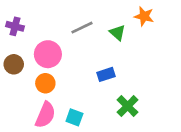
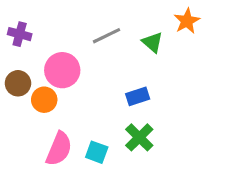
orange star: (144, 16) -> (187, 21), turned 30
orange circle: (45, 83) -> (44, 100), moved
green cross: (128, 106) -> (139, 137), moved

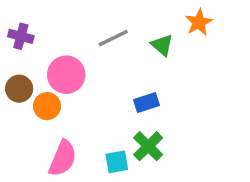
cyan square: (97, 152) -> (117, 162), moved, turned -30

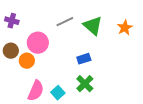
orange star: (199, 22) -> (125, 28), moved
green triangle: (162, 45) -> (93, 26), size x1.5
cyan square: (117, 162) -> (58, 93), moved, turned -32

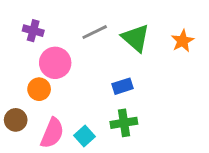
purple cross: (12, 21) -> (33, 31), moved
brown circle: (11, 51) -> (16, 120), moved
green cross: (85, 84) -> (124, 123), turned 36

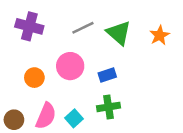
purple cross: (33, 31) -> (29, 26), size x1.5
pink circle: (55, 63) -> (70, 66), moved
brown circle: (16, 120) -> (14, 120), moved

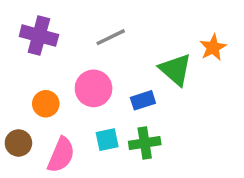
green triangle: (119, 33) -> (175, 70), moved
cyan square: (74, 118) -> (107, 140), moved, turned 30
brown circle: (14, 120) -> (18, 143), moved

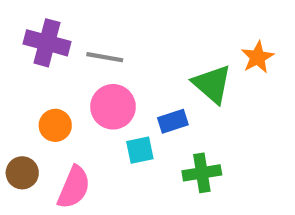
gray line: (111, 37) -> (105, 57), moved, turned 36
cyan square: (107, 140) -> (140, 150), moved
green cross: (145, 143) -> (202, 173), moved

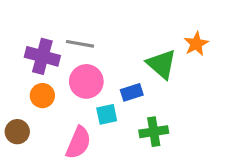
purple cross: (47, 43) -> (42, 56), moved
pink semicircle: (74, 187) -> (78, 143), moved

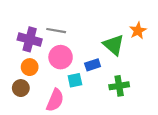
brown circle: (17, 132) -> (21, 88), moved
green cross: (154, 132) -> (119, 86), moved

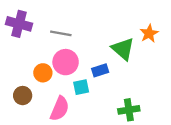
purple cross: (30, 39) -> (19, 24), moved
orange circle: (30, 67) -> (43, 73), moved
green cross: (119, 86) -> (129, 110), moved

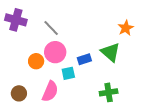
gray line: (61, 33) -> (51, 28), turned 36
green triangle: (123, 49) -> (111, 52), moved
brown circle: (23, 96) -> (19, 93), moved

